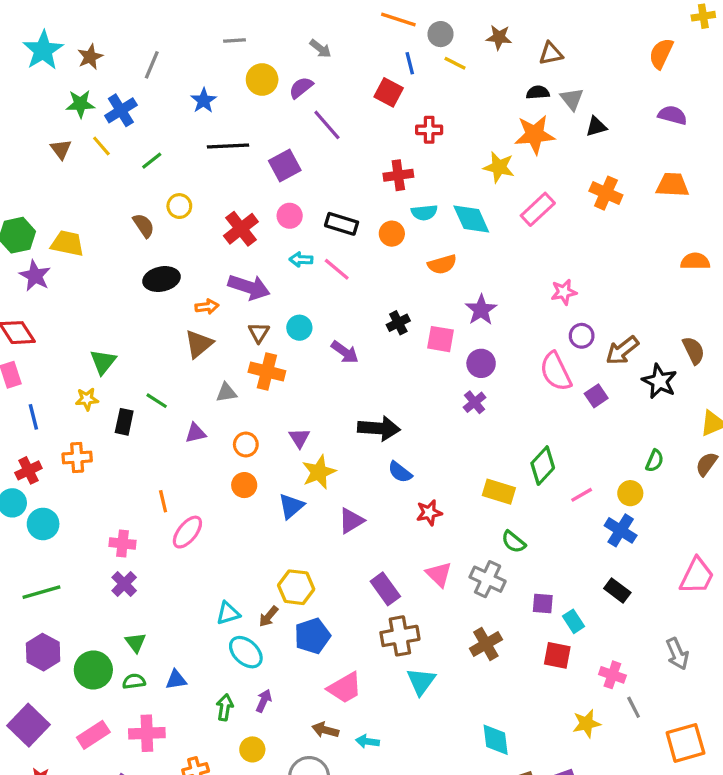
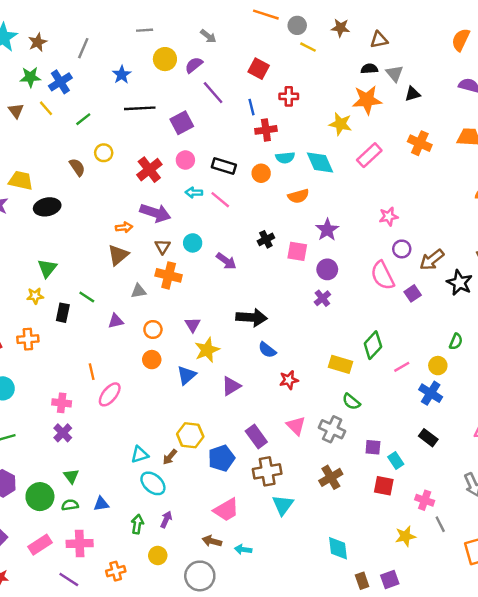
blue line: (410, 63) -> (252, 107), moved
black ellipse: (161, 279) -> (47, 207), moved
blue pentagon: (312, 636) -> (221, 458), moved

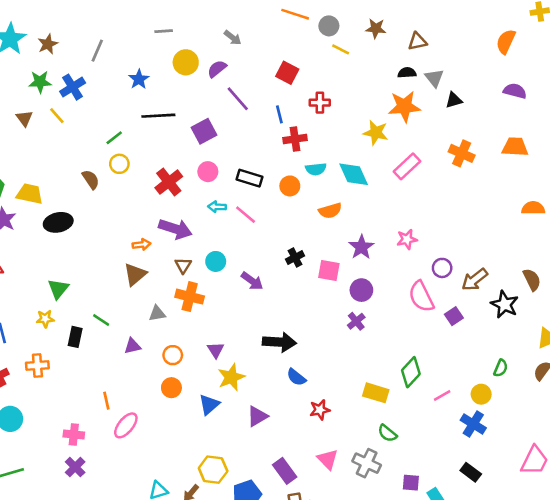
green line: (83, 119) -> (114, 138), moved
pink star: (389, 217) -> (407, 239), moved

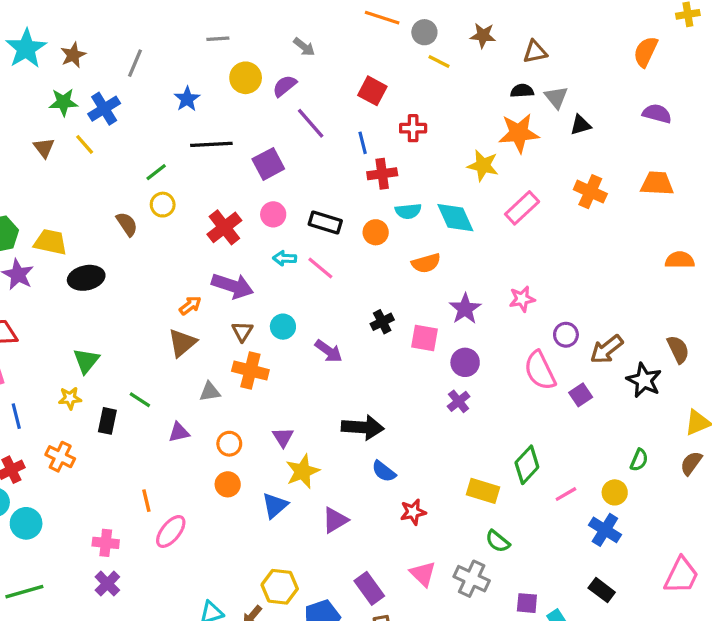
orange arrow: (141, 245) -> (190, 305), turned -30
orange cross: (37, 366) -> (60, 457), turned 30

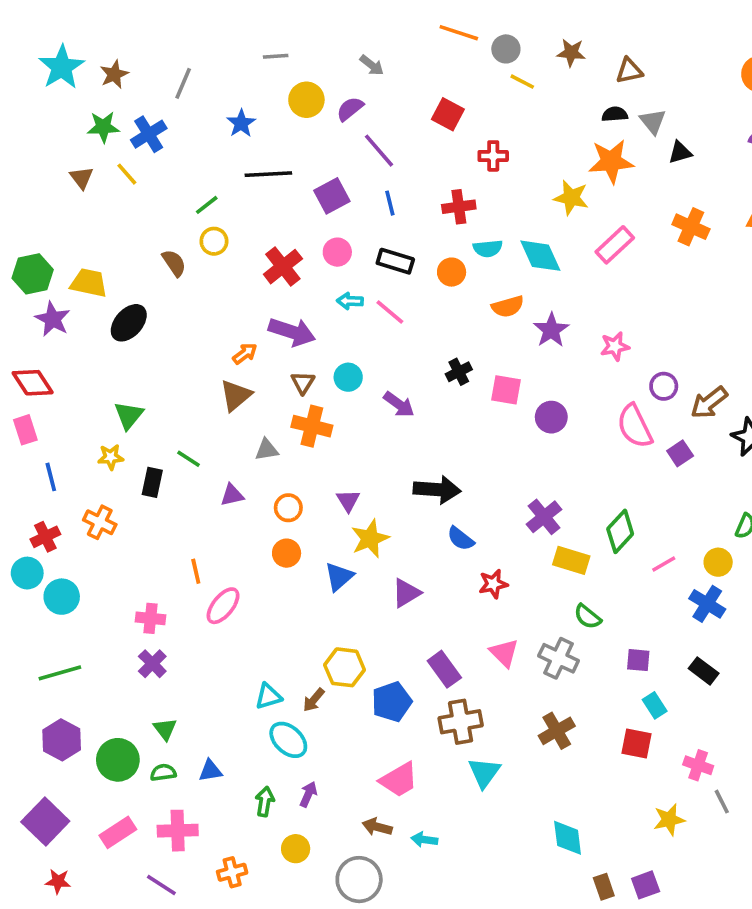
blue line: (363, 143) -> (390, 203), moved
black ellipse: (86, 278) -> (129, 323), turned -36
purple star: (465, 309) -> (551, 330), moved
purple cross: (459, 401) -> (544, 517), moved, size x1.4
purple square: (527, 603) -> (638, 660), moved

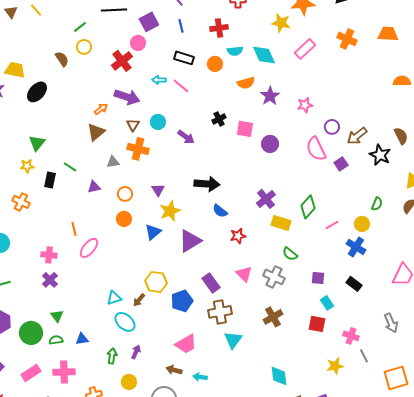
pink circle: (337, 252) -> (138, 43), moved
purple triangle: (406, 593) -> (190, 241), size x1.4

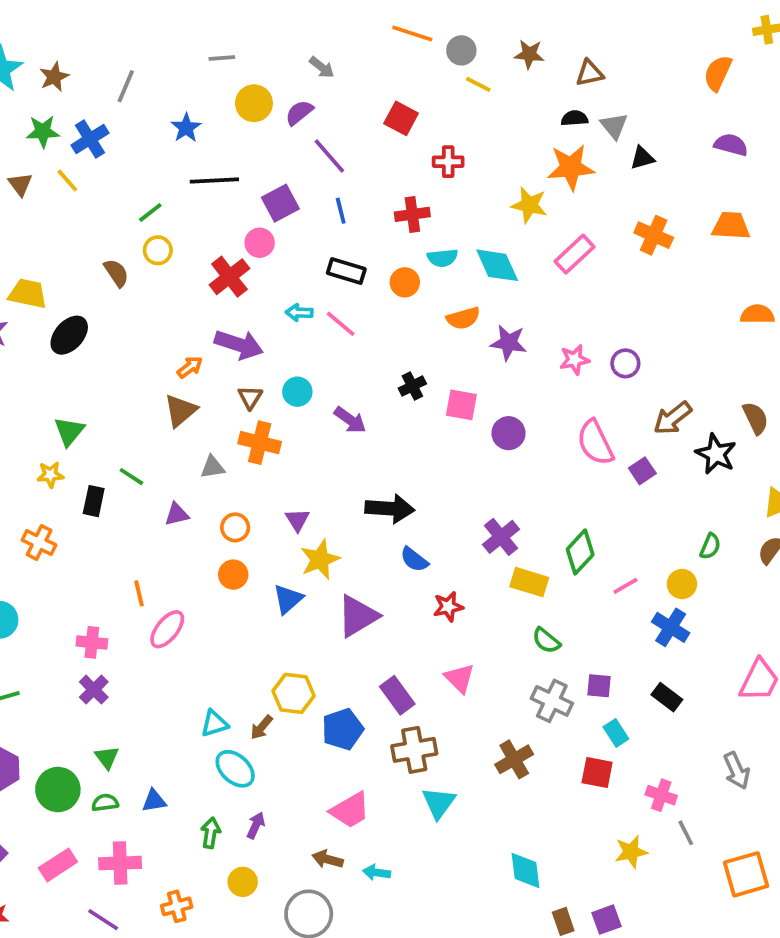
purple star: (270, 96) -> (508, 343), turned -30
purple circle: (332, 127) -> (625, 363), moved
gray cross: (274, 277) -> (552, 701), moved

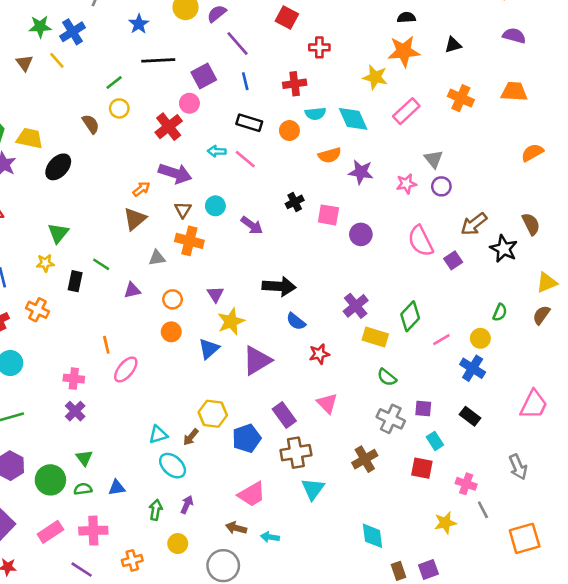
gray triangle: (614, 126) -> (434, 159), moved
orange semicircle: (757, 314) -> (532, 153), turned -30

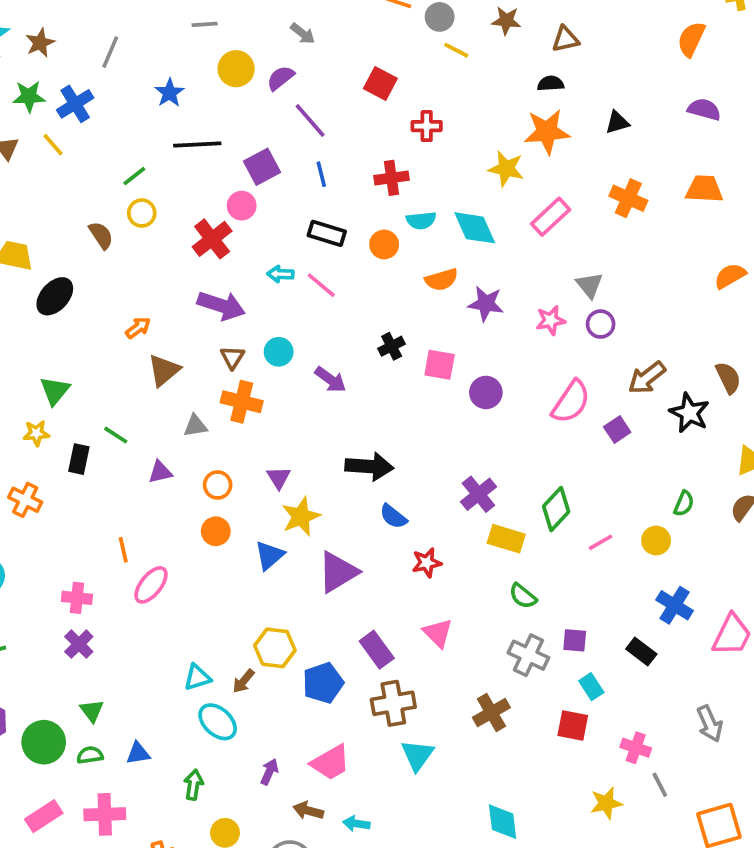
orange arrow: (141, 189) -> (138, 328), moved
pink semicircle: (421, 241) -> (571, 402), turned -120
blue cross: (473, 368) -> (675, 605), moved
purple arrow: (187, 505) -> (269, 772), moved

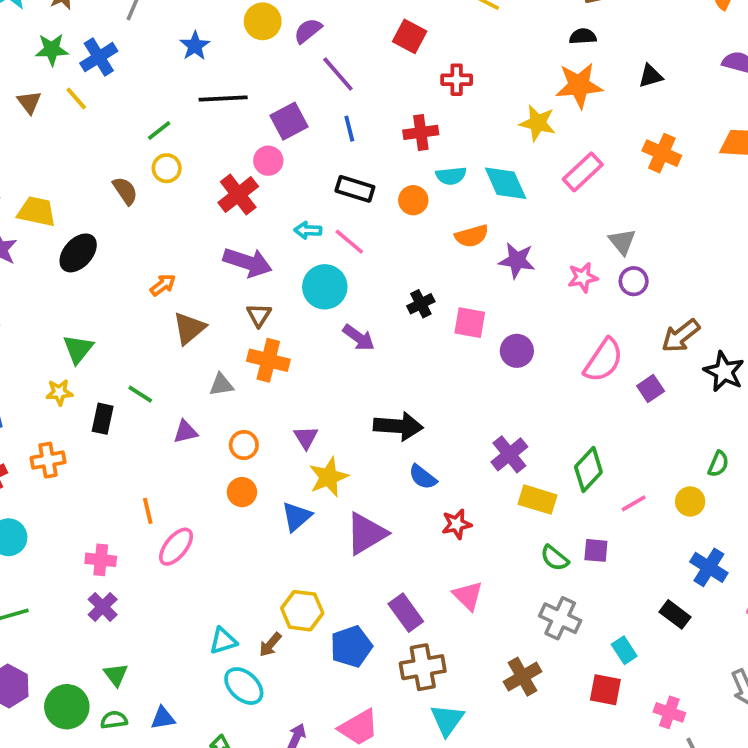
cyan circle: (279, 352) -> (325, 287), moved, size x1.5
orange cross: (25, 500) -> (48, 460), turned -36
purple square: (575, 640) -> (596, 550), moved

